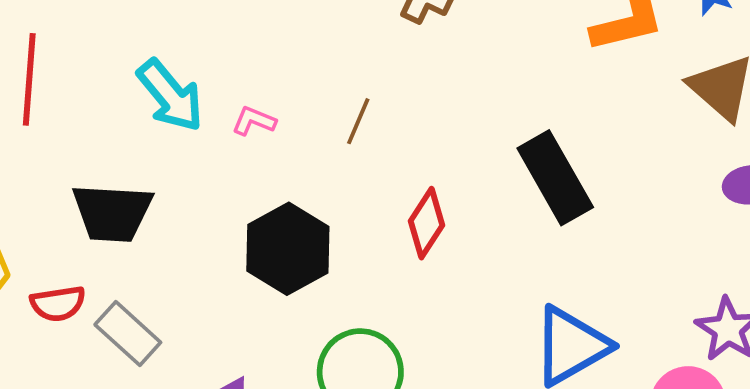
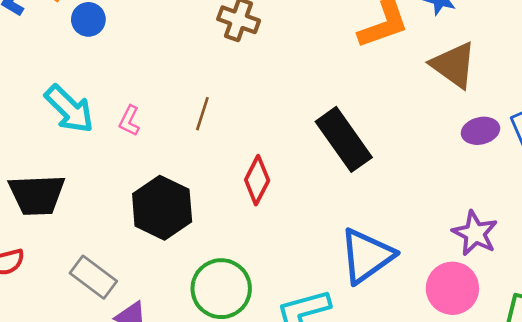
pink L-shape: (254, 121) -> (129, 121), turned -80
gray rectangle: (128, 333) -> (93, 277), moved

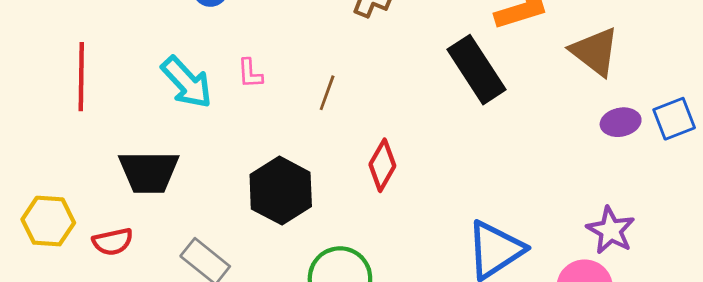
pink L-shape: (129, 121) -> (250, 73), moved, turned -32
black rectangle: (344, 139) -> (476, 70), moved

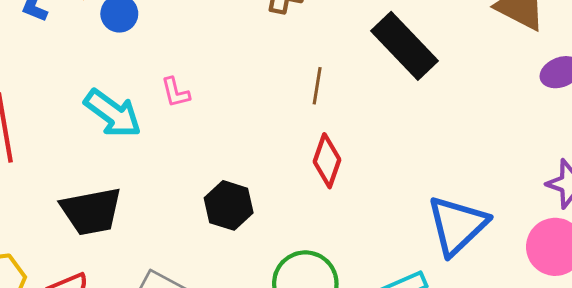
brown line: (327, 93) -> (317, 86), moved
black hexagon: (281, 191) -> (229, 205), size x0.7

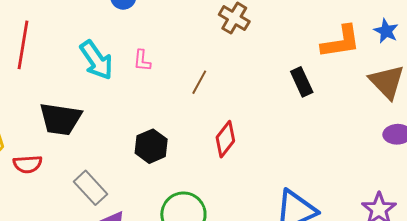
black rectangle: (405, 46) -> (302, 82), size x0.6
brown line: (317, 86) -> (199, 82), moved

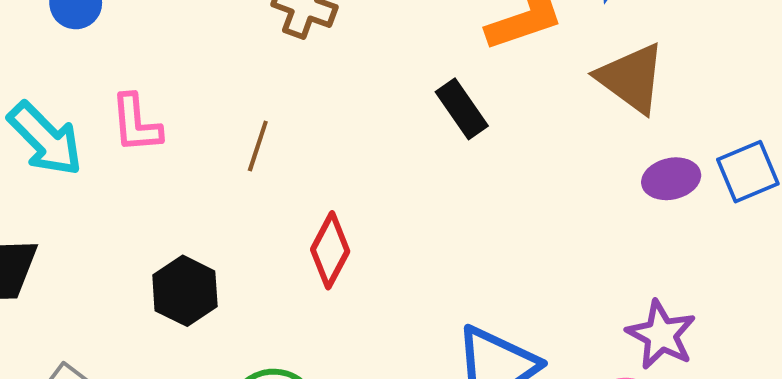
pink L-shape: (142, 61) -> (136, 124), size x1.4

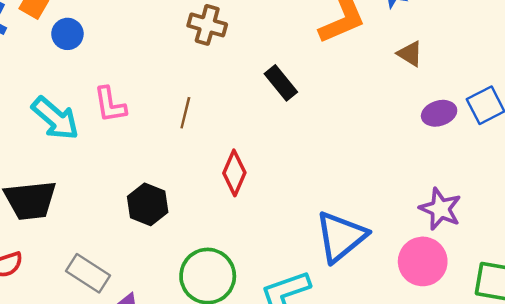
brown triangle: (631, 78) -> (410, 54), size x0.6
black rectangle: (462, 109) -> (281, 83), moved

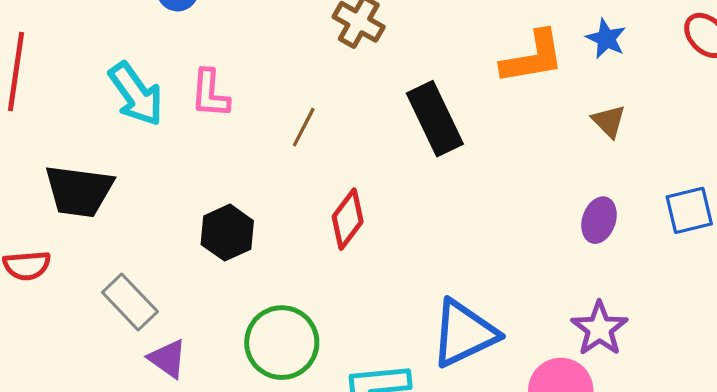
black rectangle: (281, 83) -> (435, 119), size x1.5
purple ellipse: (439, 113) -> (599, 220), moved, turned -68

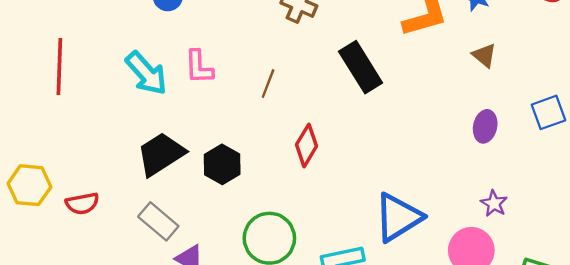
black trapezoid: (79, 191) -> (161, 154), moved, turned 146
purple star: (599, 329) -> (494, 203), size x0.7

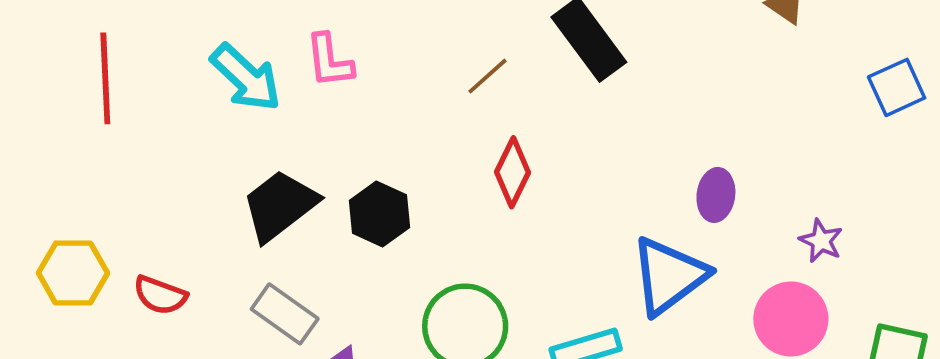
brown line: (268, 84) -> (488, 76), moved, turned 32
purple ellipse: (485, 126) -> (716, 195), moved
red semicircle: (82, 203) -> (160, 295), turned 36

